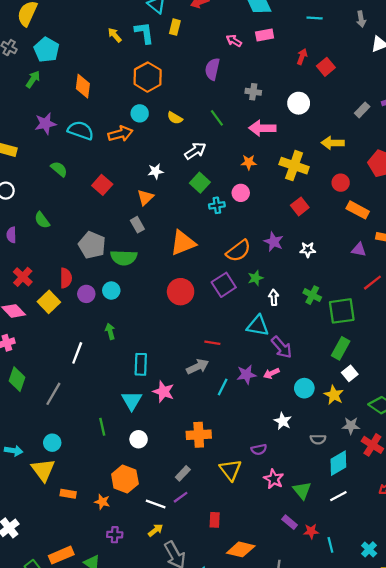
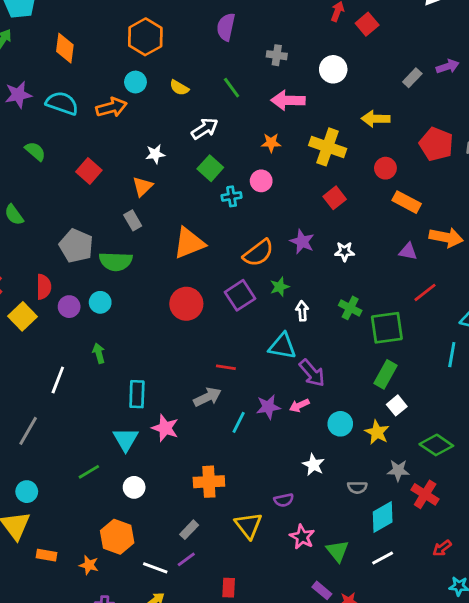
green line: (102, 427) -> (89, 472), turned 72

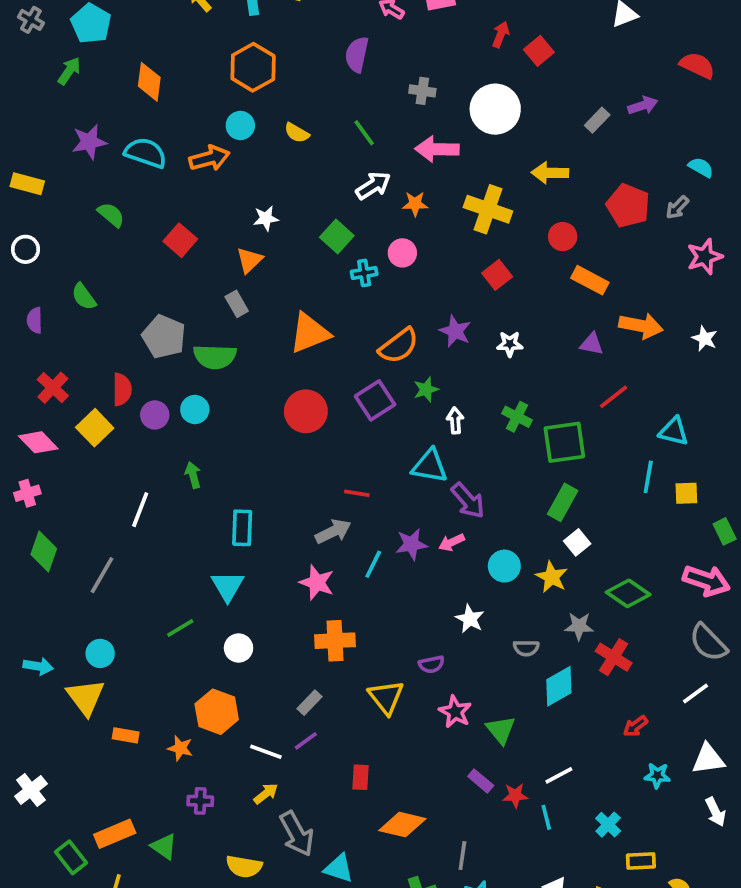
white circle: (333, 69) -> (495, 109), size x1.4
white arrow: (205, 129) -> (373, 186), moved
pink star: (165, 428) -> (317, 582), moved
white line: (383, 558) -> (559, 775), moved

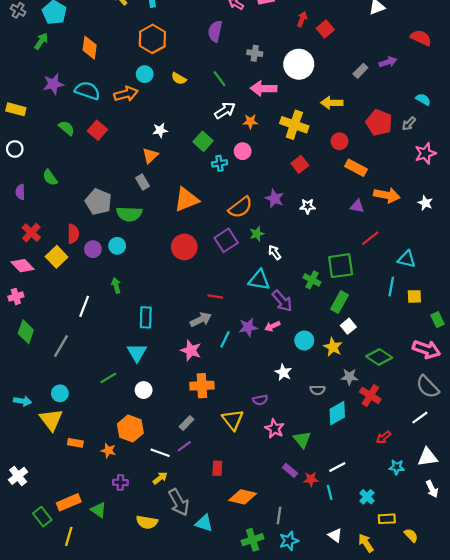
red square: (180, 240) -> (97, 130), moved
green cross: (517, 417) -> (312, 280), moved
white arrow: (455, 420) -> (275, 252), turned -32

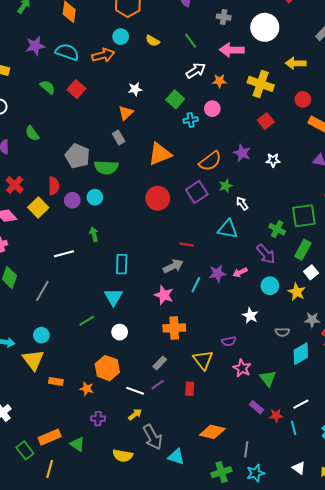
purple arrow: (282, 301) -> (266, 254), moved
white line: (84, 306) -> (64, 254), turned 54
red rectangle: (217, 468) -> (190, 389), moved

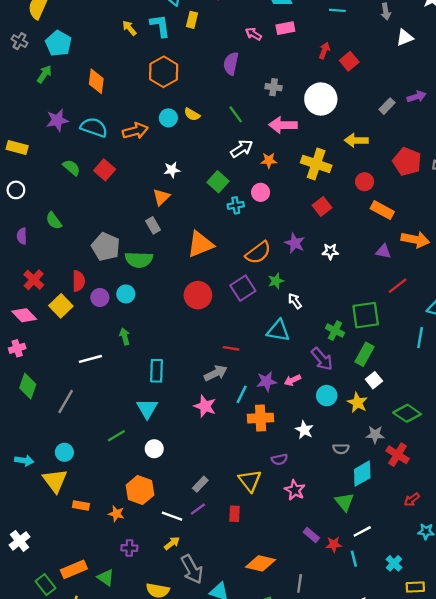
cyan circle: (121, 37) -> (168, 118), moved
orange cross: (174, 328) -> (261, 418), moved
green triangle: (268, 378) -> (344, 502), moved

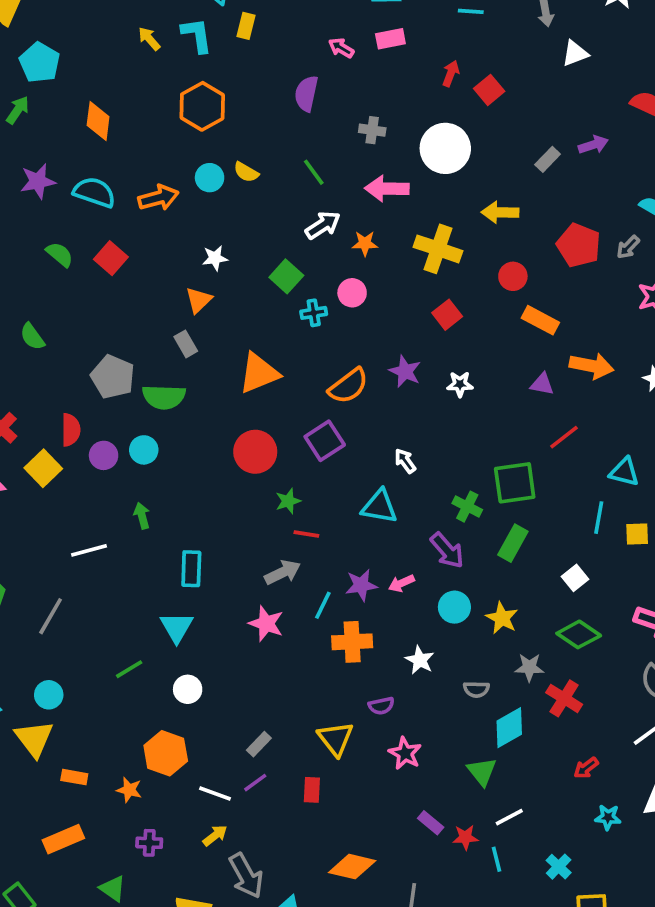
green star: (276, 281) -> (288, 501), moved
white square: (374, 380) -> (575, 578), moved
orange rectangle: (74, 569) -> (63, 839), moved

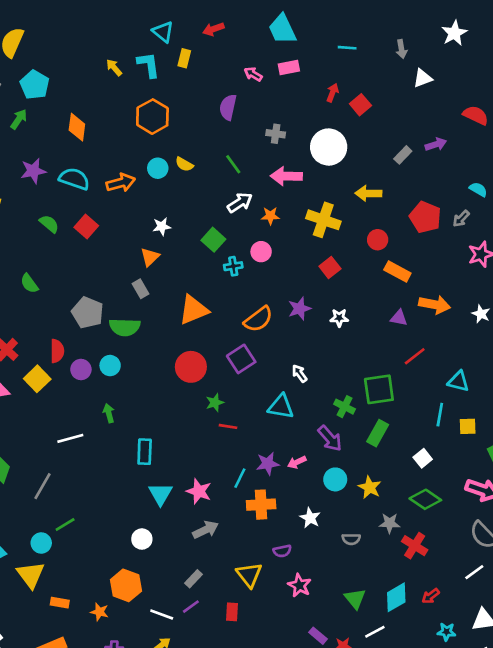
purple star: (405, 371) -> (299, 309), turned 30
gray arrow: (283, 572) -> (205, 530), moved
cyan triangle: (177, 627) -> (160, 494), moved
green line: (129, 669) -> (65, 524), moved
cyan diamond: (509, 728) -> (396, 597), moved

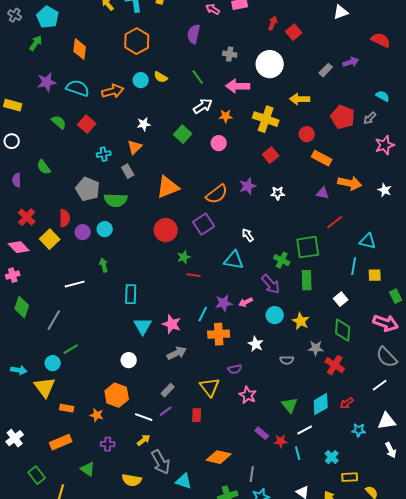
cyan cross: (233, 266) -> (104, 154), moved
green rectangle: (378, 433) -> (307, 280), turned -30
green diamond: (425, 499) -> (343, 330), turned 60

